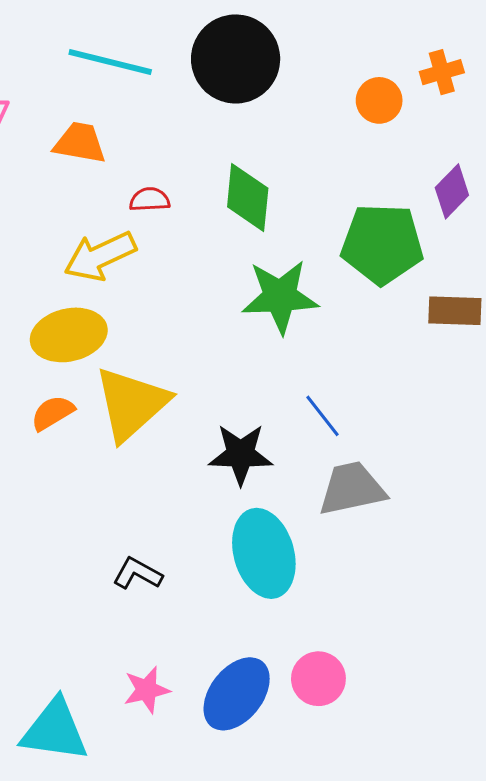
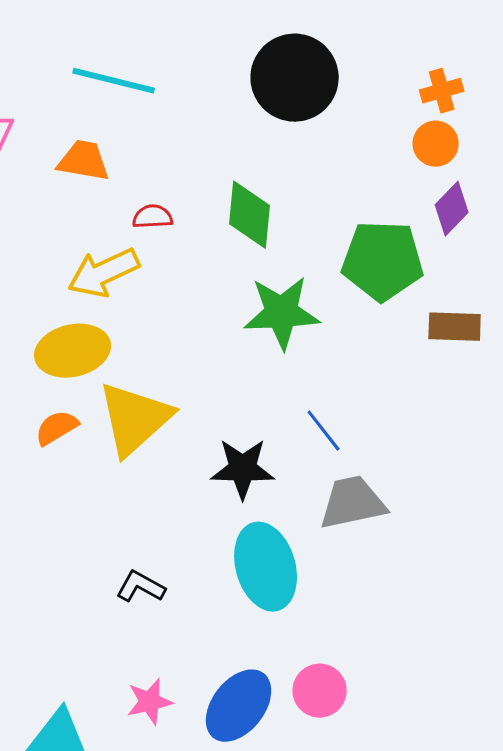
black circle: (236, 59) -> (295, 78), moved
orange circle: (379, 100) -> (436, 144), moved

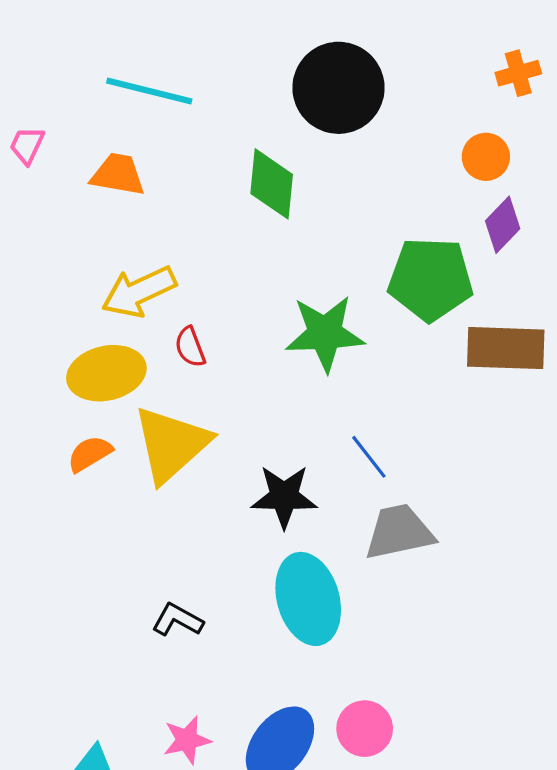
orange cross: (442, 91) -> (518, 73), moved
green diamond: (250, 215) -> (272, 184), moved
red semicircle: (153, 217) -> (190, 347), moved, turned -108
brown rectangle: (455, 327) -> (506, 348), size x1.4

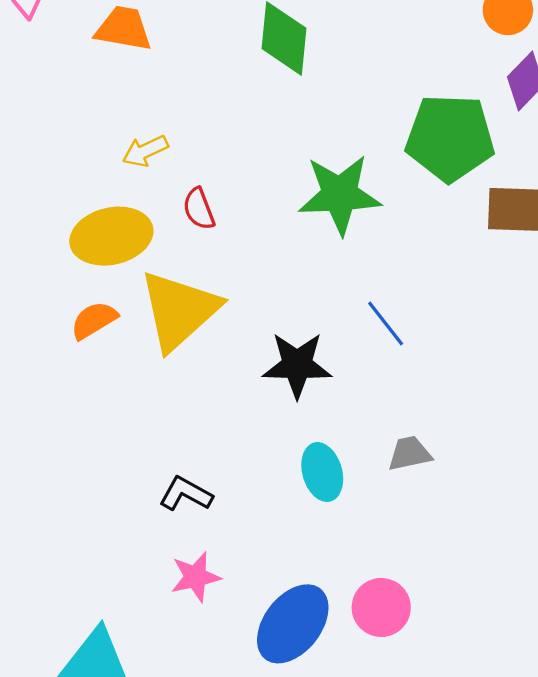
yellow arrow: (139, 292) -> (145, 151), size x0.6
gray trapezoid: (399, 532) -> (410, 453), moved, size x0.6
cyan ellipse: (308, 599) -> (322, 472), size x0.6
pink star: (187, 740) -> (196, 577), moved

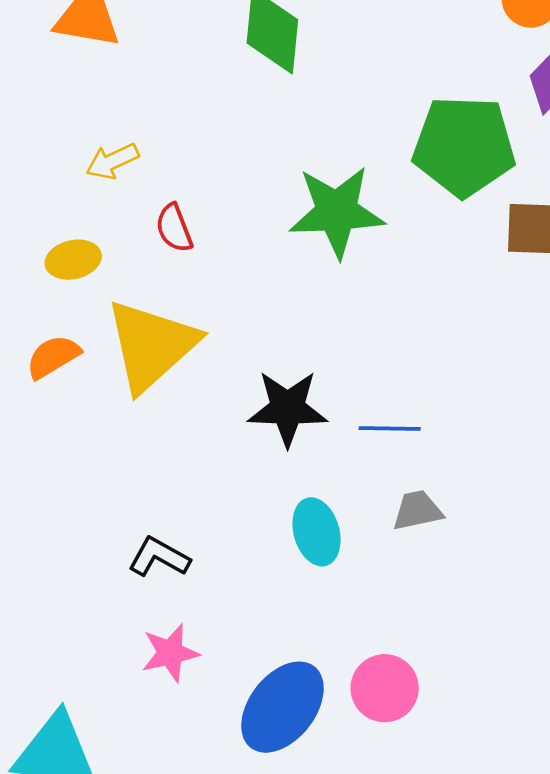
yellow ellipse: (111, 236) -> (73, 260), size x0.6
blue line: (386, 323) -> (390, 428), moved, turned -51

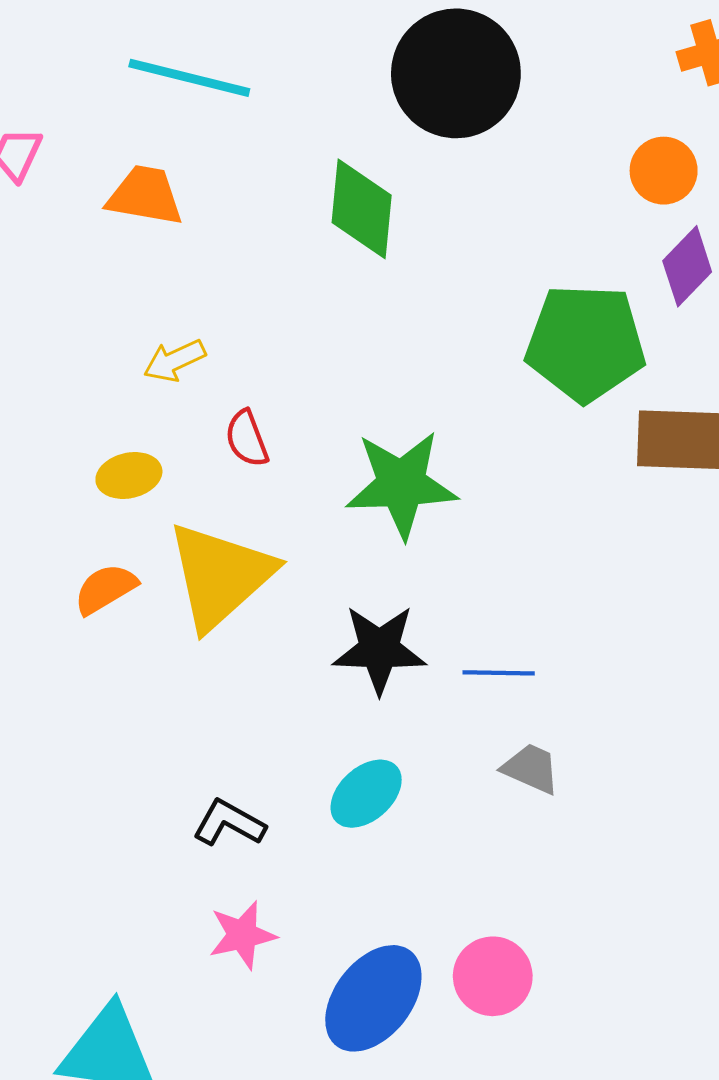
green star: (337, 212) -> (401, 484), moved
gray trapezoid: (417, 510) -> (531, 769), turned 36
cyan ellipse: (317, 532) -> (366, 794), moved, turned 64

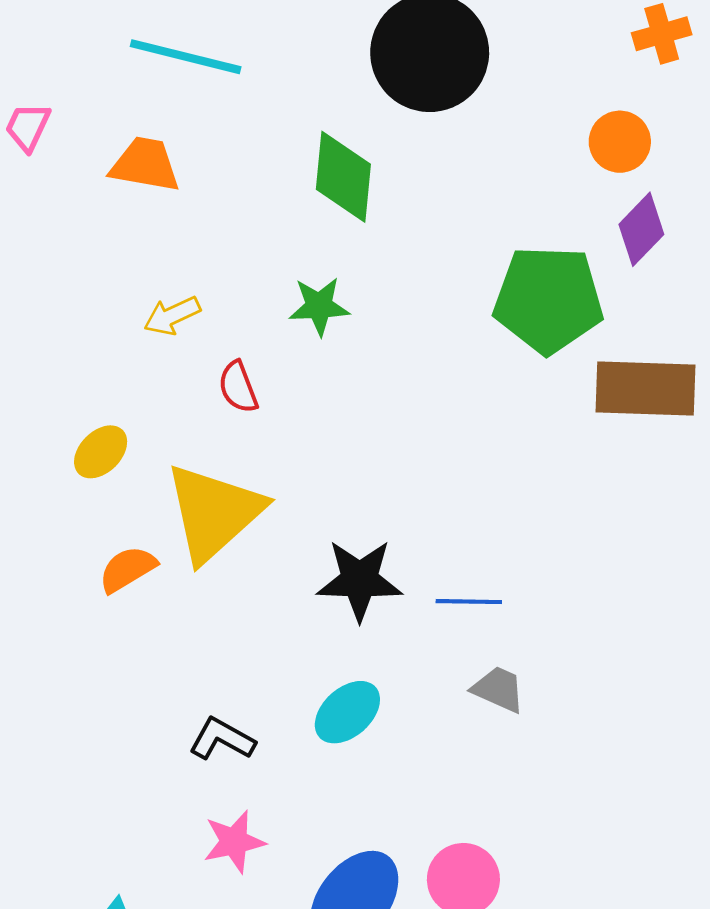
yellow ellipse: (129, 475) -> (101, 452), moved, turned -32
green star: (401, 484) -> (319, 306), moved, size x0.6
orange semicircle: (105, 589) -> (128, 569), moved

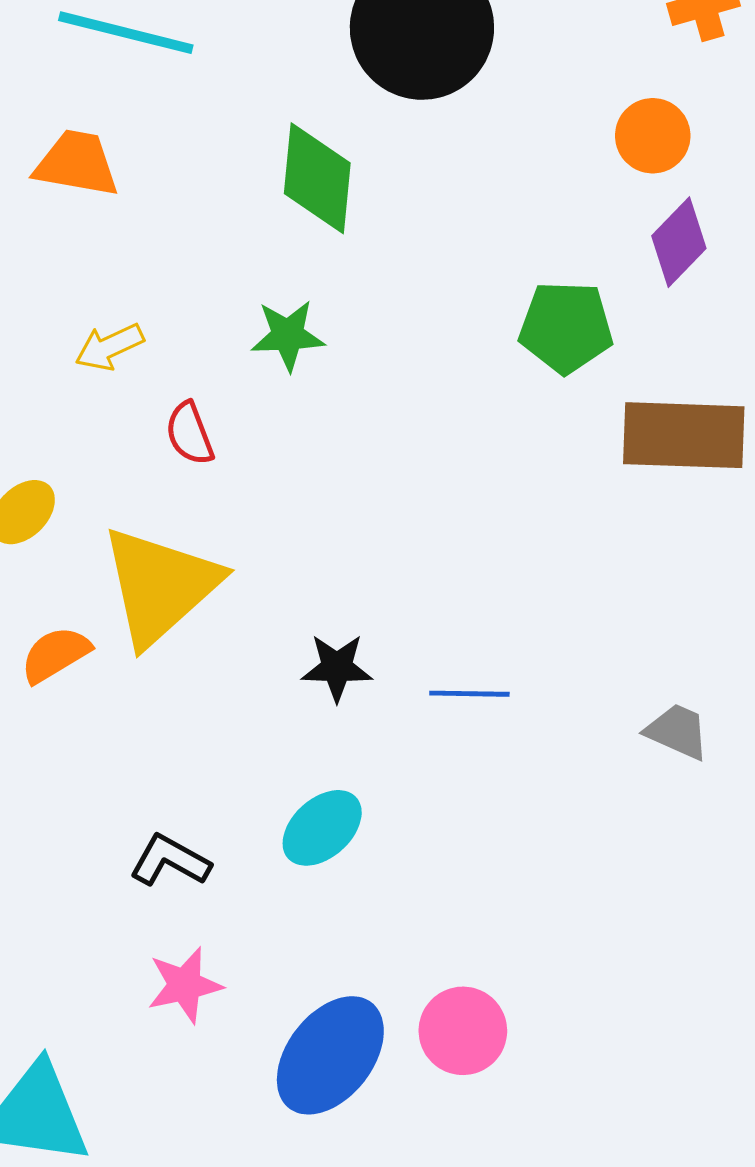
green pentagon: (548, 299) -> (566, 327), size x0.7
black star: (360, 580) -> (337, 668), size x0.7
gray trapezoid: (498, 689) -> (677, 731), moved

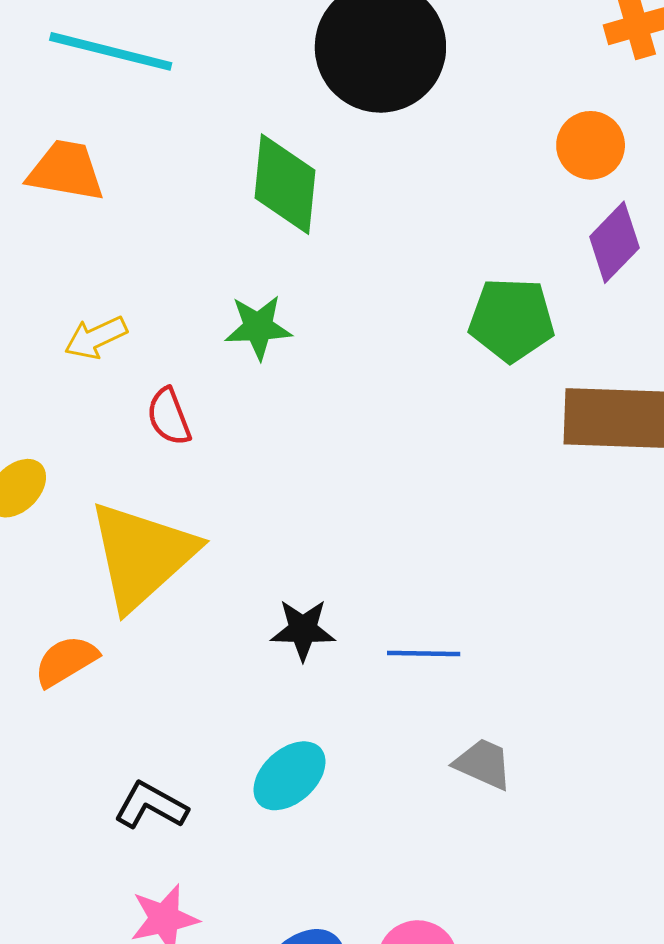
orange semicircle: (55, 654) -> (66, 661), moved
gray trapezoid: (677, 731) -> (483, 764), moved

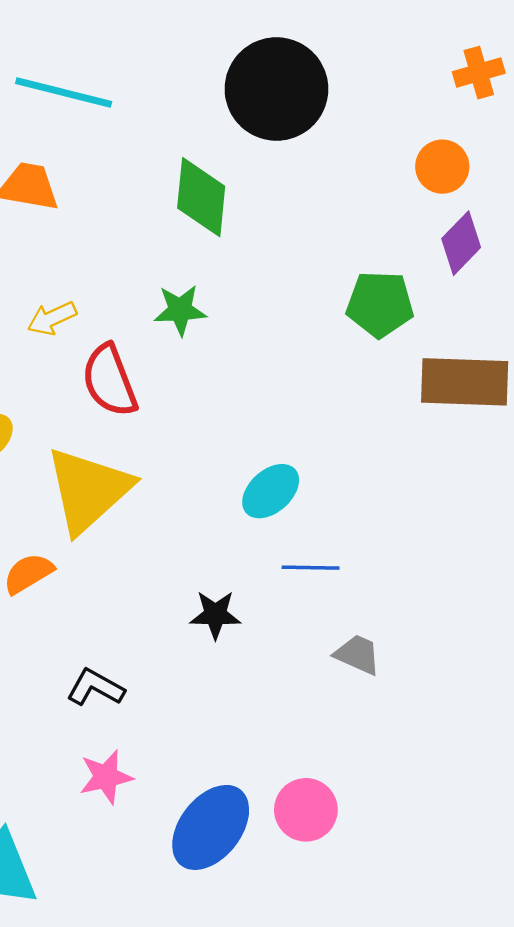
red semicircle: (169, 417) -> (110, 381), size x1.6
black star: (303, 630) -> (215, 615), moved
cyan ellipse: (290, 776) -> (271, 491), moved

